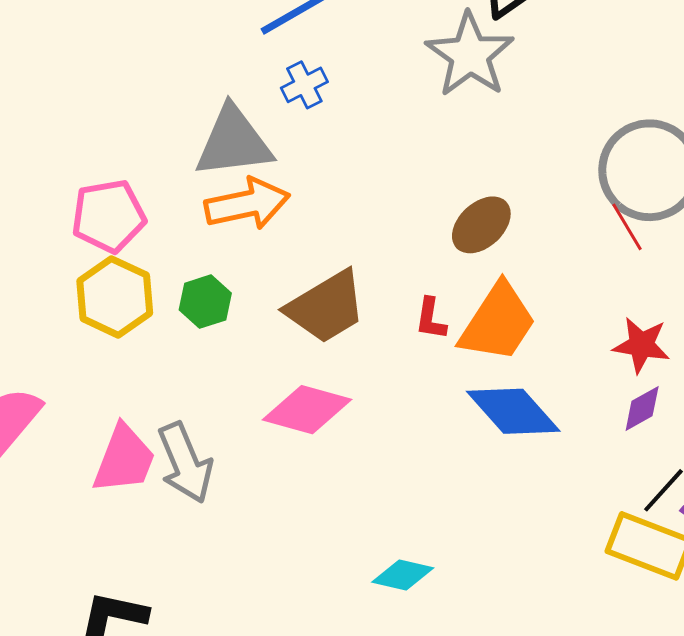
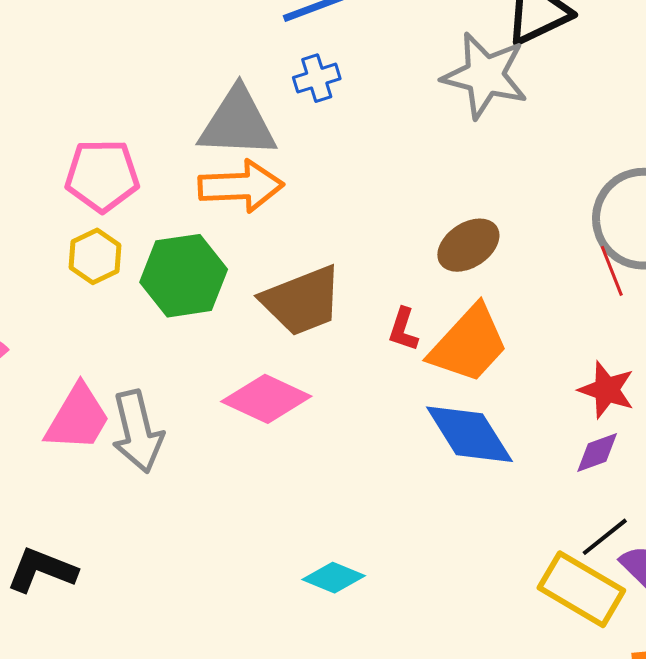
gray star: (470, 55) -> (485, 75), turned -30
yellow hexagon: (115, 297) -> (95, 256), size x0.7
green hexagon: (205, 302) -> (184, 276), size x1.6

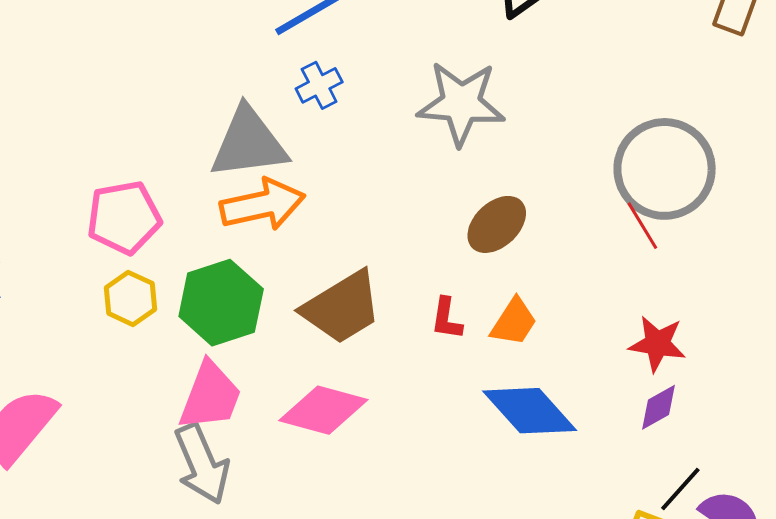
gray star: (485, 75) -> (461, 103), moved
orange trapezoid: (469, 344) -> (514, 322), size x0.6
pink trapezoid: (78, 418) -> (210, 396), moved

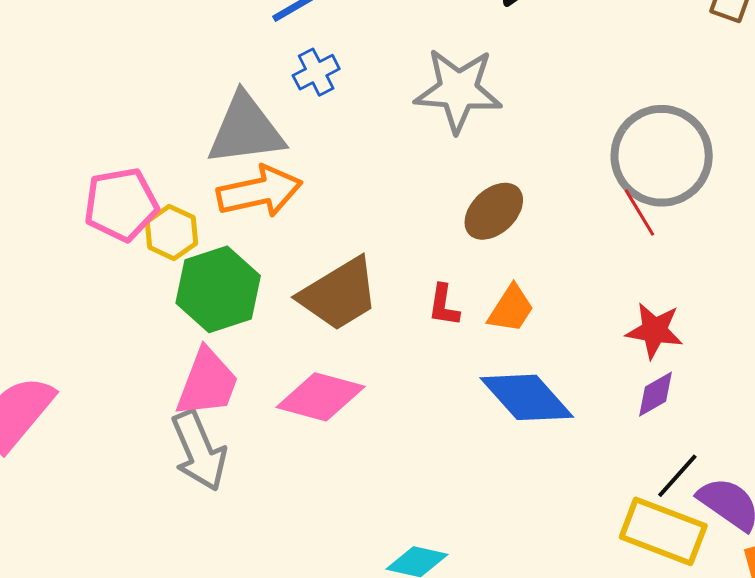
yellow hexagon: (131, 298) -> (172, 232), moved

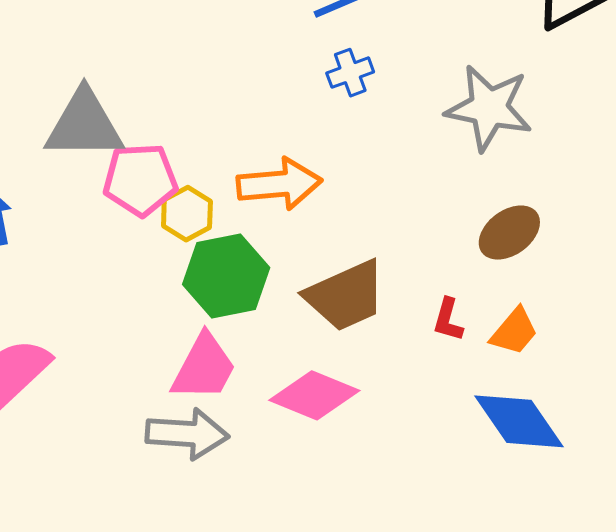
gray triangle: (246, 130) -> (84, 125), moved
gray arrow: (199, 451) -> (187, 434), turned -70

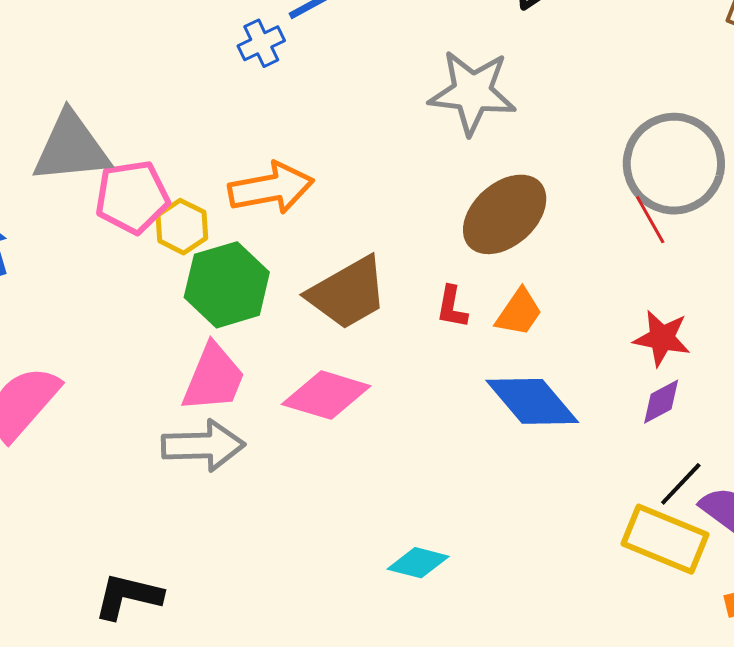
blue cross: (350, 73) -> (261, 43), moved
brown ellipse: (509, 233) -> (505, 214), size x1.4

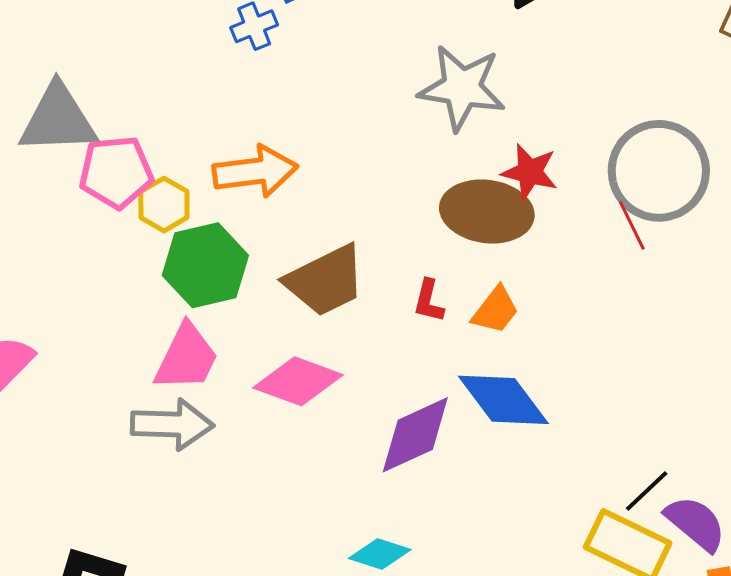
brown ellipse: (505, 214) -> (487, 211), turned 46
red star: (662, 338) -> (530, 172), moved
purple diamond: (661, 402) -> (415, 435), moved, size x1.8

